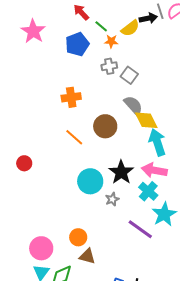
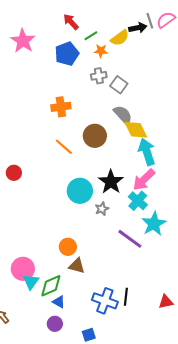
green line: (101, 26) -> (91, 36), turned -72
pink arrow: (154, 170) -> (144, 180), turned -55
pink circle: (41, 248) -> (23, 269), moved

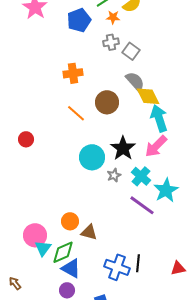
cyan cross: (138, 201) -> (141, 176), moved
orange circle: (68, 247) -> (70, 221), moved
blue triangle: (59, 302) -> (71, 268), size x1.5

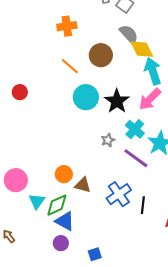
cyan circle: (92, 157) -> (86, 97), moved
gray star: (114, 175) -> (108, 140), moved
pink circle: (35, 235) -> (16, 180), moved
black line: (138, 263) -> (143, 205), moved
blue cross: (117, 267) -> (119, 194), moved, turned 35

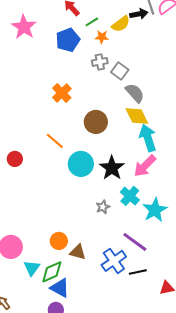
orange cross: (67, 26) -> (62, 93), turned -36
gray semicircle: (129, 34) -> (135, 93), moved
orange line: (70, 66) -> (55, 141), moved
purple line: (136, 158) -> (135, 242), moved
black line: (143, 205) -> (138, 272), turned 72

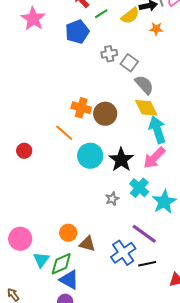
orange star: (102, 37) -> (156, 29), moved
orange cross: (62, 93) -> (81, 108), moved, turned -30

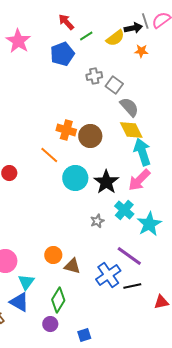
green diamond: (61, 264) -> (58, 300), moved, turned -35
blue triangle: (69, 280) -> (19, 302), moved

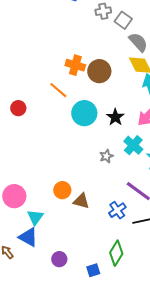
black star: (106, 182) -> (115, 117), size x0.7
blue cross: (108, 275) -> (117, 210), size x0.7
green diamond: (58, 300) -> (116, 253), moved

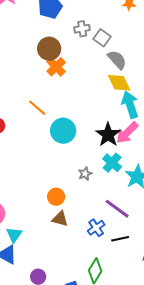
orange cross: (75, 65) -> (56, 67), moved, turned 30
brown circle: (99, 71) -> (49, 49), moved
black star: (115, 117) -> (108, 135), moved, size x1.4
orange circle: (62, 190) -> (56, 197), moved

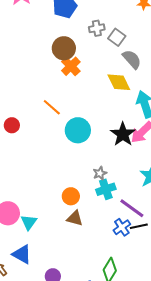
yellow diamond: (119, 83) -> (119, 82), moved
cyan cross: (112, 163) -> (106, 189), moved, turned 30
blue cross: (96, 228) -> (122, 227), moved
cyan triangle: (14, 235) -> (29, 222), moved
black line: (120, 239) -> (139, 226), moved

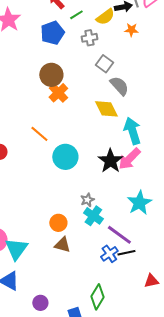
gray cross: (97, 28) -> (89, 38), moved
cyan cross: (106, 189) -> (93, 216), turned -36
cyan triangle: (29, 222) -> (16, 249), size x1.4

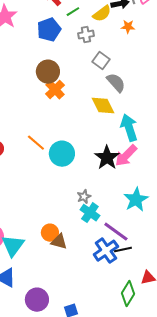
orange line: (39, 134) -> (36, 143), moved
orange circle: (58, 223) -> (50, 233), moved
blue cross: (109, 254) -> (106, 251), size x1.4
green diamond: (97, 297) -> (128, 294), moved
purple circle: (40, 303) -> (37, 300), size x1.5

